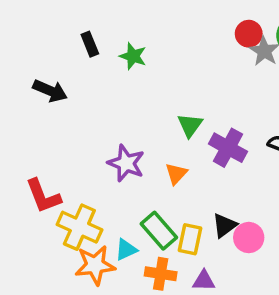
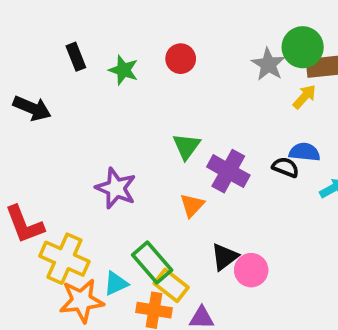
red circle: (249, 34) -> (181, 59), moved
orange triangle: (176, 174) -> (192, 205), moved
yellow rectangle: (190, 239) -> (171, 285), moved, turned -64

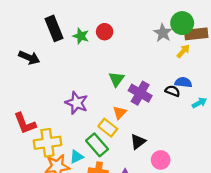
black rectangle: (76, 57) -> (54, 28), size x1.6
red circle: (181, 59) -> (105, 32), moved
yellow cross: (64, 259) -> (47, 143), turned -32
pink circle: (251, 270) -> (161, 160), moved
yellow rectangle: (171, 285) -> (108, 128), moved

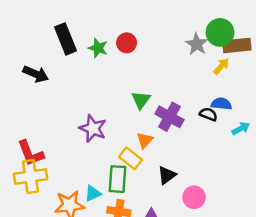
yellow cross: (47, 143) -> (31, 177), moved
green rectangle: (97, 145) -> (117, 179), turned 45

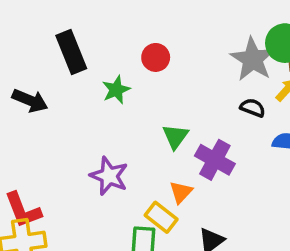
gray star: (197, 44) -> (253, 59), size x1.4
green star: (98, 48) -> (116, 90), moved, turned 30
black semicircle: (208, 114) -> (253, 108), moved

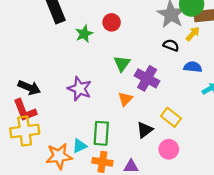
red circle: (156, 57) -> (112, 22), moved
black arrow: (30, 101) -> (29, 88), moved
yellow rectangle: (161, 217) -> (171, 117), moved

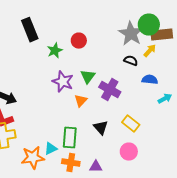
purple star: (80, 89) -> (63, 82), moved
orange triangle: (125, 99) -> (81, 101), moved
black triangle: (145, 130) -> (101, 128), moved, turned -35

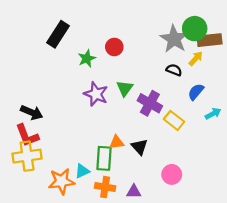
black rectangle: (30, 30) -> (58, 34), turned 55
blue semicircle: (150, 80) -> (196, 92), turned -56
orange triangle: (81, 101) -> (117, 142), moved, turned 40
yellow rectangle: (131, 124) -> (174, 120), moved

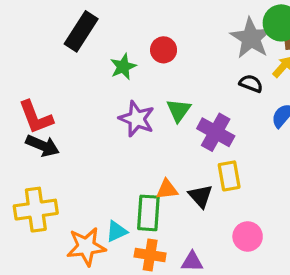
yellow rectangle: (174, 120) -> (229, 176), moved, turned 42
red L-shape: (27, 135) -> (36, 117), moved

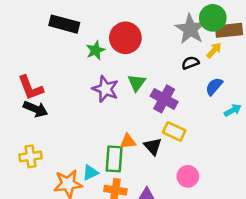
black rectangle: (81, 31) -> (64, 24), turned 72
red circle: (164, 50) -> (125, 38), size x1.6
black semicircle: (251, 83) -> (190, 63), turned -42
yellow rectangle: (229, 176) -> (174, 131), turned -55
yellow cross: (36, 210) -> (31, 156), size x0.7

